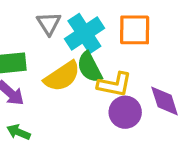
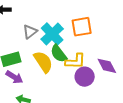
gray triangle: (49, 23) -> (30, 32), turned 35
yellow semicircle: (62, 76) -> (43, 62), turned -80

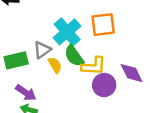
gray triangle: (30, 32) -> (42, 50), moved
yellow semicircle: (43, 62) -> (55, 65), size x0.6
purple arrow: (14, 77) -> (26, 93), moved

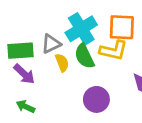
yellow L-shape: (94, 66) -> (113, 50), moved
purple circle: (104, 85) -> (96, 99), moved
purple arrow: (26, 93) -> (24, 74), moved

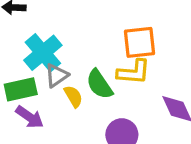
cyan cross: (81, 29) -> (43, 53), moved

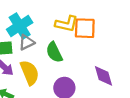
yellow L-shape: (134, 72) -> (66, 24), moved
yellow semicircle: (73, 96) -> (30, 73), moved, size x1.6

